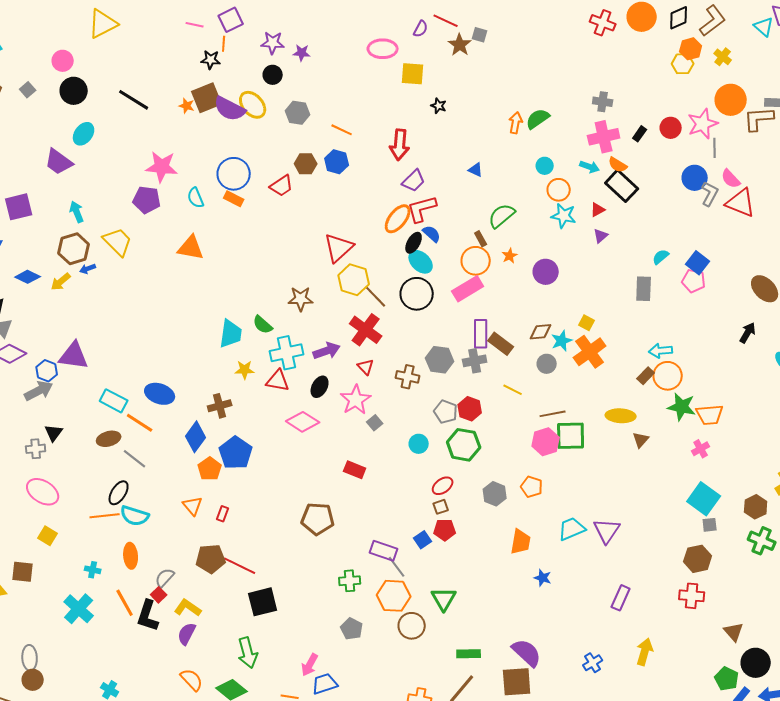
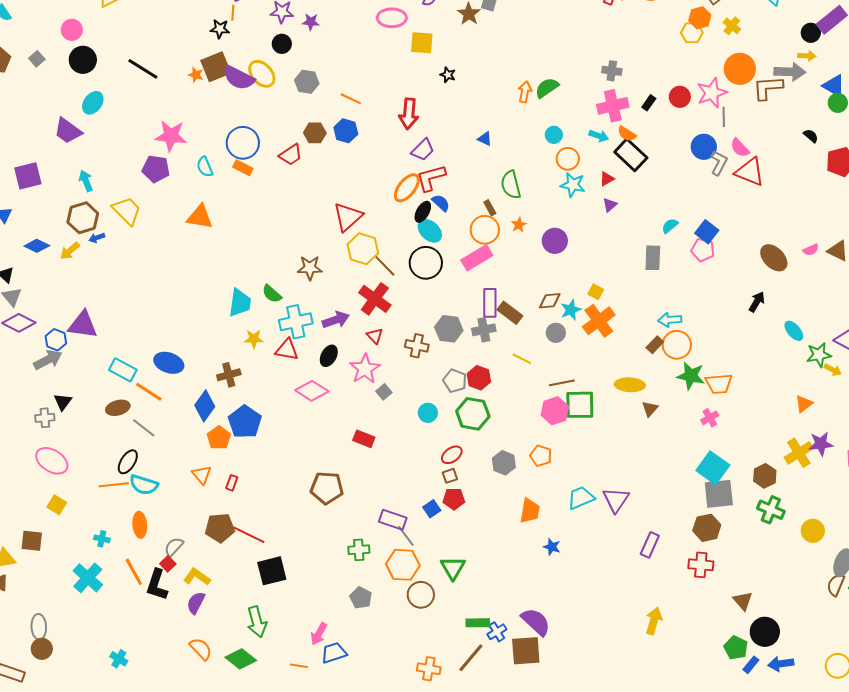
green semicircle: (502, 216) -> (511, 185), turned -64
gray square: (710, 525) -> (719, 494), size x2.0
purple rectangle: (621, 598) -> (650, 545), moved
blue cross: (593, 663) -> (497, 632), moved

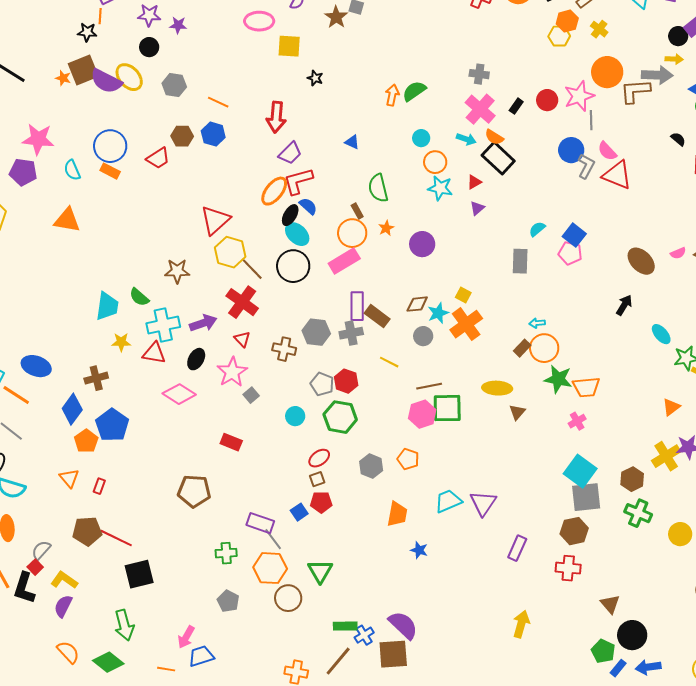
pink cross: (613, 106) -> (480, 109), turned -36
cyan arrow: (670, 320) -> (537, 323), size x0.7

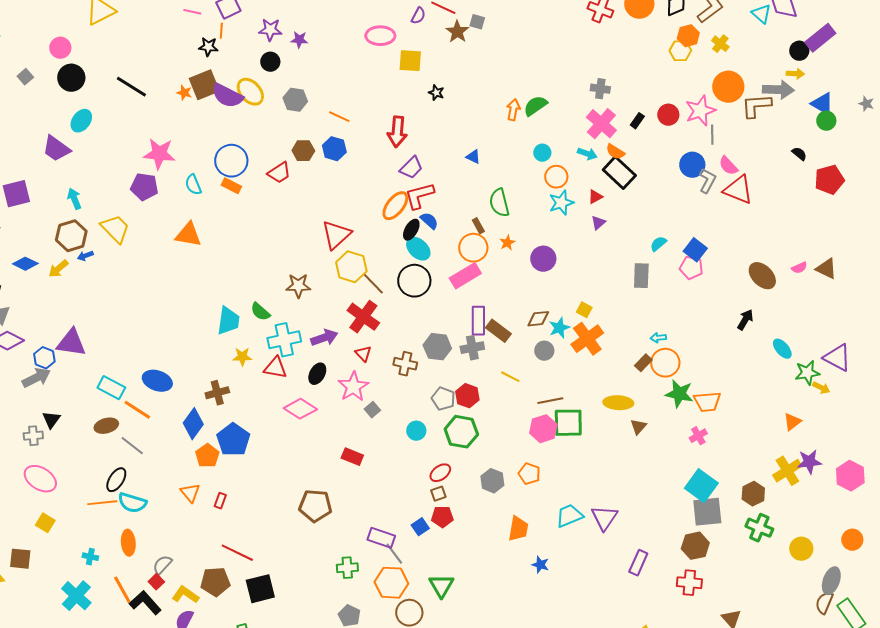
cyan star: (440, 188) -> (561, 203), turned -30
brown pentagon: (87, 531) -> (215, 582), moved
black L-shape: (24, 588) -> (145, 603), turned 120

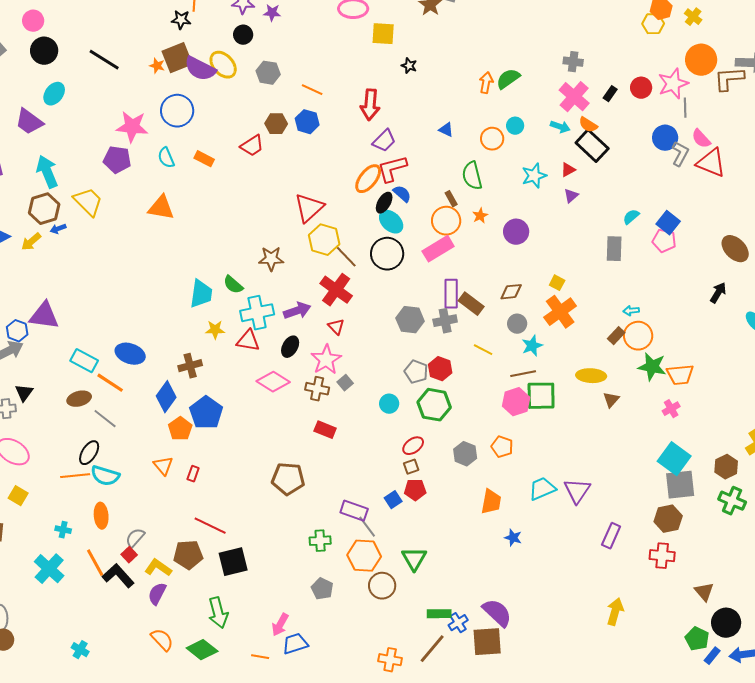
blue circle: (231, 161) -> (177, 111), moved
orange circle: (556, 177) -> (492, 139), moved
cyan arrow: (74, 199) -> (47, 172), size x1.5
cyan star: (559, 328) -> (532, 346), moved
brown cross: (405, 364) -> (317, 389), moved

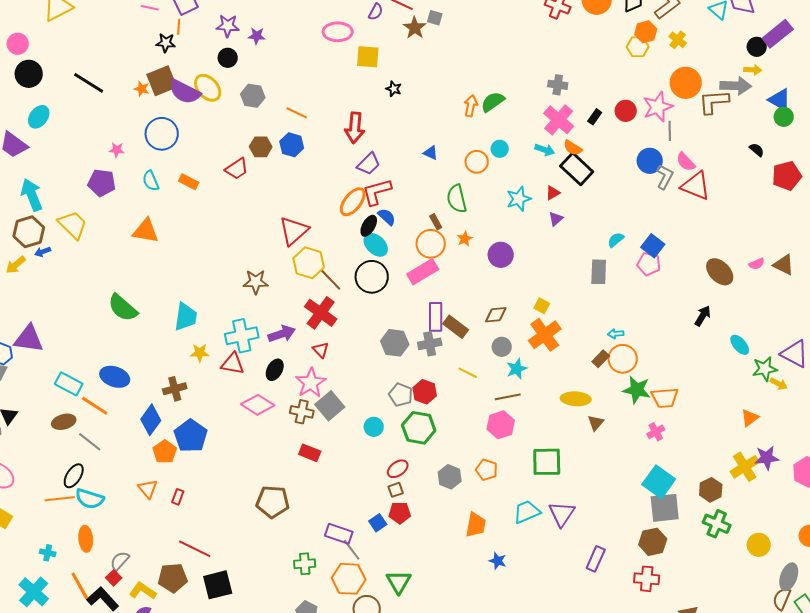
pink star: (132, 127) -> (117, 150), size x0.5
green semicircle: (233, 285) -> (123, 308), moved, size x1.5
gray square: (345, 383) -> (330, 406), size x1.8
green square: (541, 396) -> (547, 462), moved

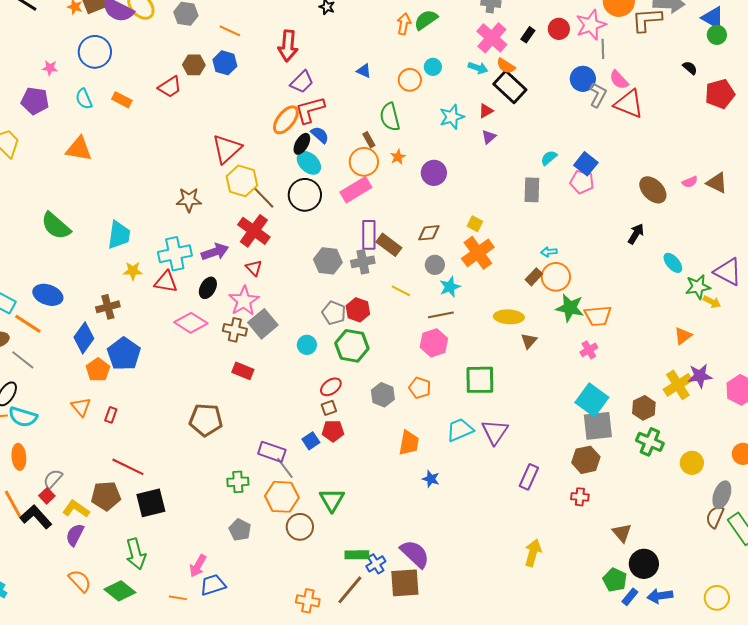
red cross: (647, 579) -> (580, 497), size x0.7

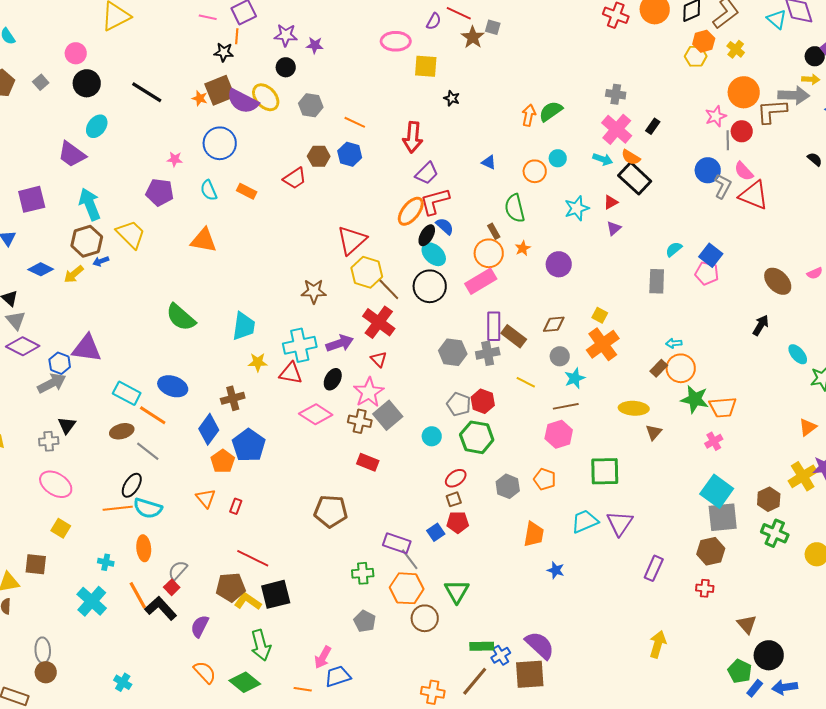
pink star: (591, 25) -> (716, 116), size x0.7
red circle: (559, 29) -> (742, 131), moved
yellow L-shape: (76, 509) -> (248, 601), moved

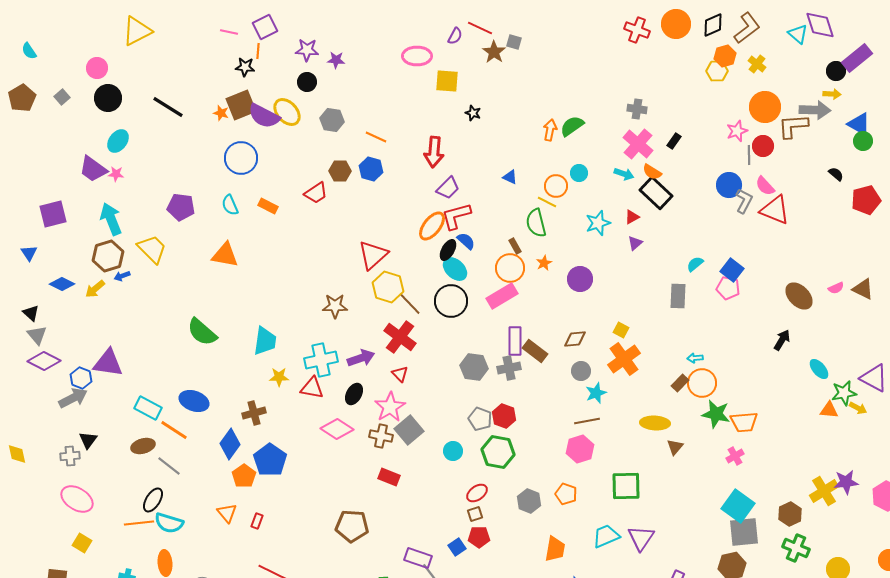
pink star: (175, 159) -> (116, 174), moved
yellow line: (526, 382) -> (547, 202), moved
orange triangle: (808, 427) -> (829, 410), moved, turned 42

